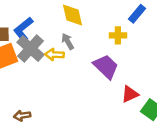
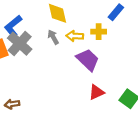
yellow arrow: (54, 55) -> (75, 36), moved
red triangle: (130, 94) -> (96, 92), moved

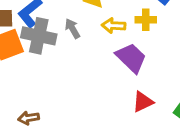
gray arrow: (53, 37) -> (72, 29), moved
gray cross: (20, 44) -> (39, 36), turned -30

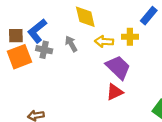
gray cross: (39, 36) -> (44, 50), size x0.6
red triangle: (143, 102) -> (115, 92), moved

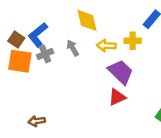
brown square: (16, 36) -> (16, 40), turned 35
gray cross: (44, 50) -> (45, 54), turned -35
orange square: (19, 57) -> (20, 61), turned 30

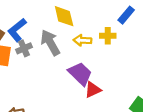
gray arrow: (73, 48) -> (50, 43), size x1.6
purple trapezoid: (121, 72) -> (80, 74), moved

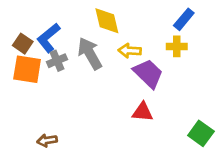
yellow cross: (108, 36) -> (177, 46), moved
purple trapezoid: (80, 74) -> (148, 73), moved
red triangle: (93, 90) -> (143, 112), turned 30

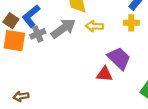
gray arrow: (90, 54) -> (63, 28), turned 85
purple trapezoid: (148, 73) -> (119, 58), moved
brown arrow: (47, 140) -> (21, 96), moved

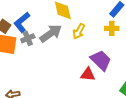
yellow arrow: (94, 26) -> (79, 31), turned -63

